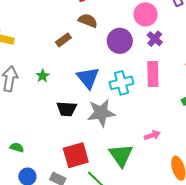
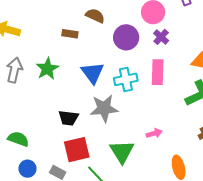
brown rectangle: (63, 40) -> (70, 34), turned 42
green star: (43, 76) -> (47, 69), size x1.6
black trapezoid: (67, 109) -> (68, 118), moved
green semicircle: (17, 147) -> (18, 139), size x1.5

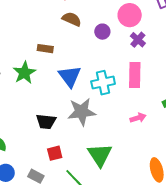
brown rectangle: (70, 34) -> (45, 49), moved
purple circle: (126, 37) -> (102, 32), moved, size x0.6
pink arrow: (154, 133) -> (138, 118), moved
red square: (77, 150) -> (55, 153), size x0.6

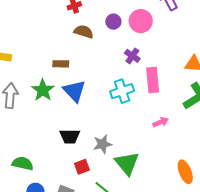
purple circle: (102, 32) -> (113, 22), moved
purple cross: (138, 40) -> (132, 56), moved
blue triangle: (70, 76) -> (74, 91), moved
gray star: (82, 112) -> (102, 144), moved, size x0.7

